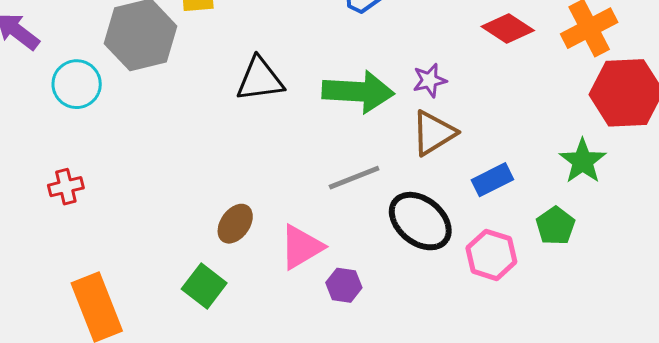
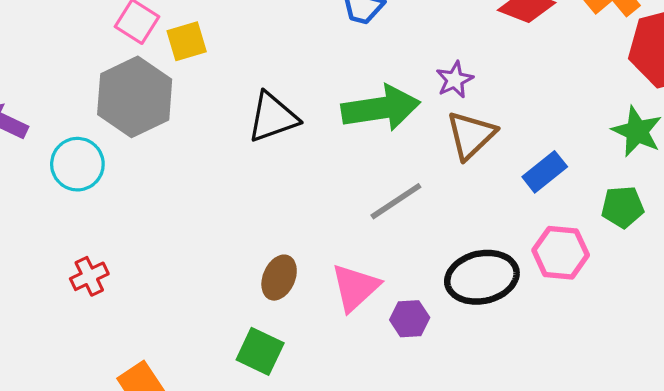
black ellipse: (420, 221) -> (482, 277), moved, turned -40
green pentagon: (555, 226) -> (623, 207), turned -30

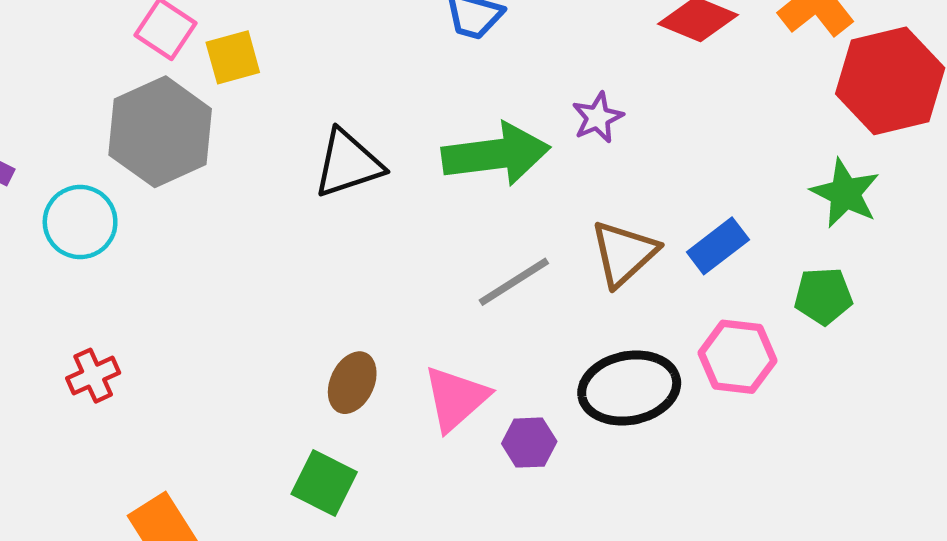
brown triangle: (471, 135) -> (624, 253), moved

